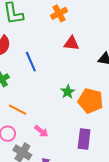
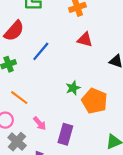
blue line: (31, 62) -> (41, 51), turned 54
purple rectangle: (84, 139) -> (65, 134), moved

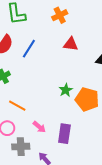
blue line: (41, 51) -> (29, 49), moved
gray cross: (17, 142) -> (21, 147), turned -36

